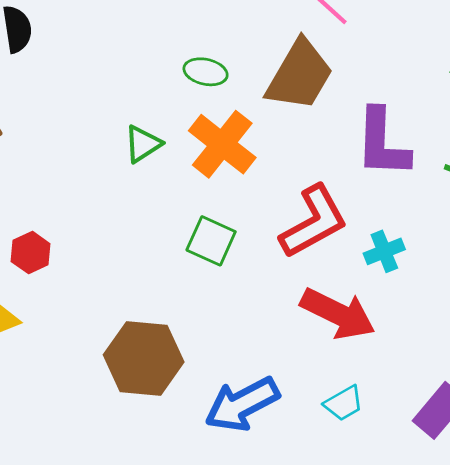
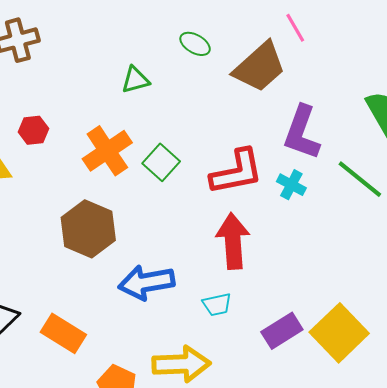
orange cross: (222, 144) -> (107, 151), moved
cyan cross: (384, 251) -> (291, 185), moved, turned 32
red arrow: (338, 314) -> (233, 241), turned -138

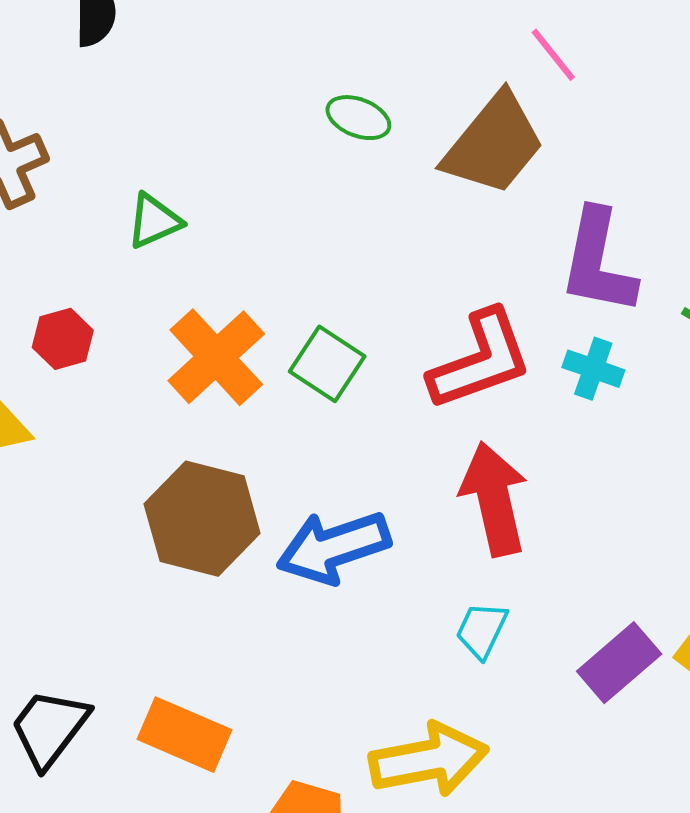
green triangle: (135, 80) -> (154, 221), moved
blue arrow: (146, 282) -> (333, 547), moved
cyan trapezoid: (217, 304) -> (482, 630), turned 136

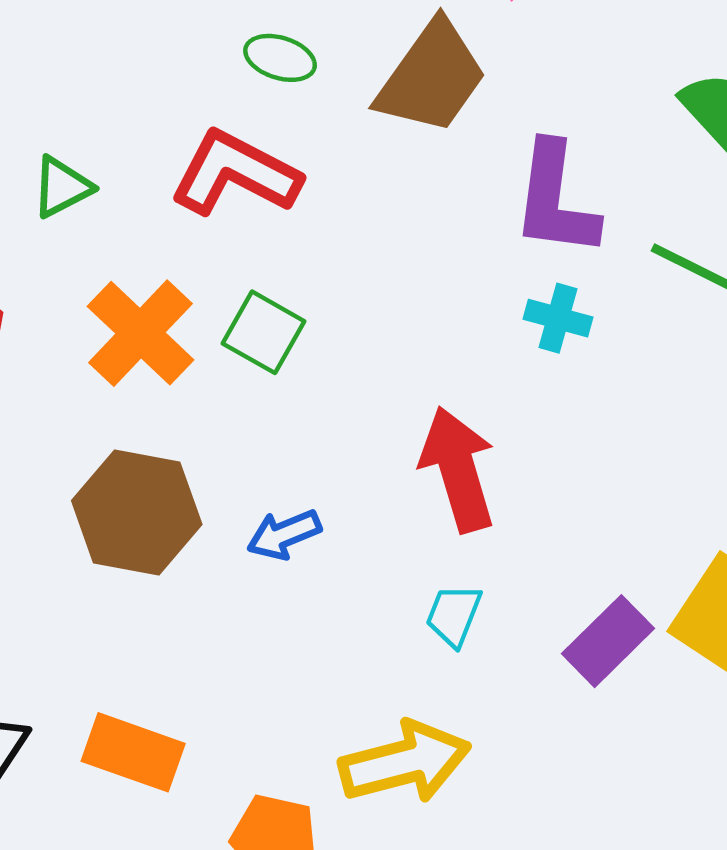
red L-shape: (480, 360) -> (235, 173), moved, turned -129
blue arrow: (333, 547) -> (284, 534), size x0.6

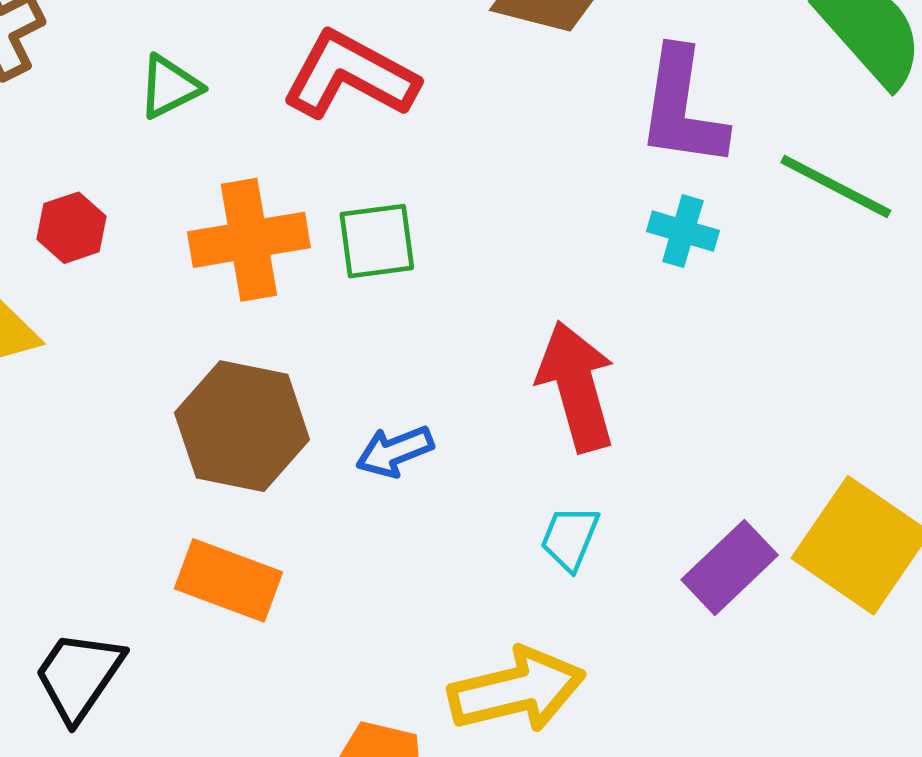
green square: (264, 332) -> (377, 241), turned -38
orange cross: (140, 333) -> (249, 240), turned 36
orange rectangle: (133, 752) -> (228, 580), moved

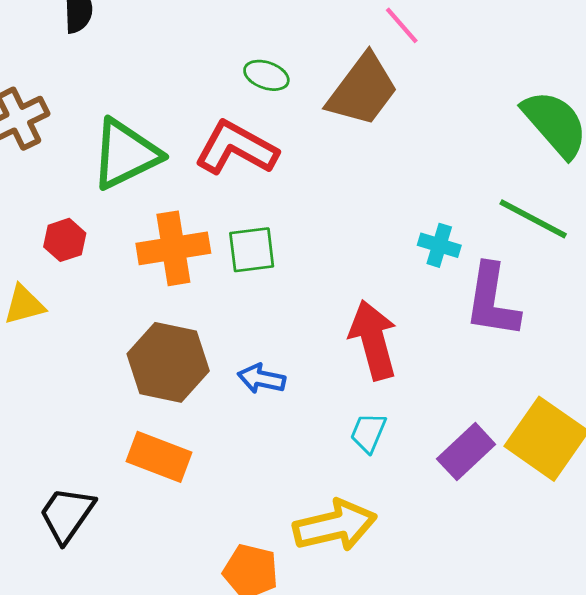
green triangle: (170, 87) -> (126, 154), size x1.8
purple L-shape: (682, 108) -> (492, 301), moved
blue arrow: (395, 451) -> (261, 379), turned 33

